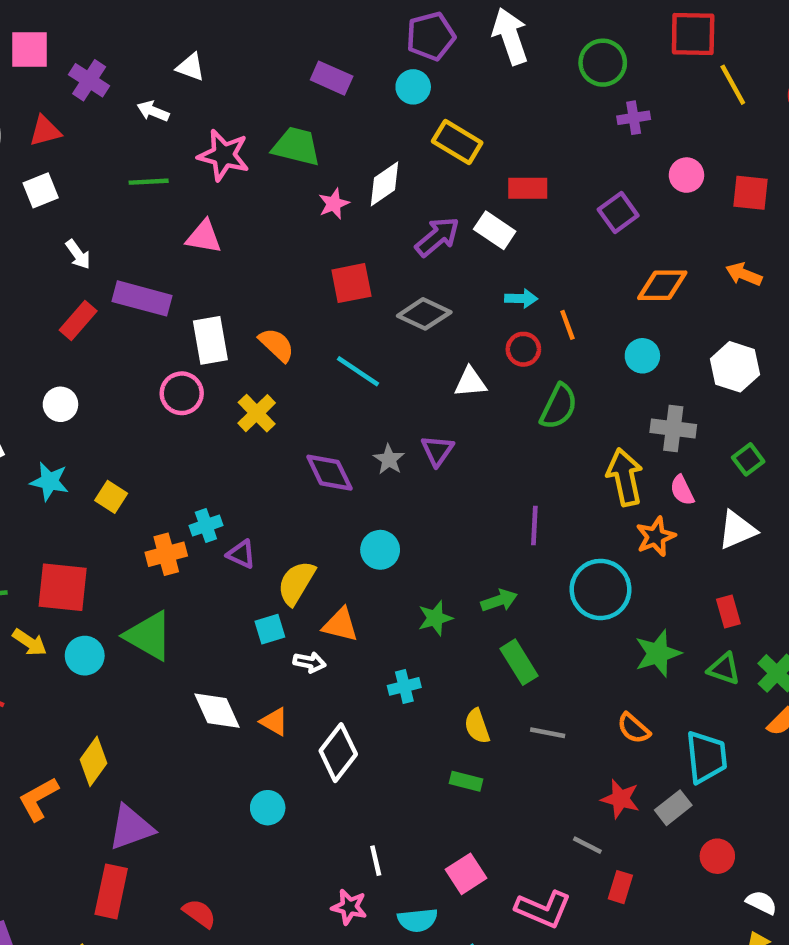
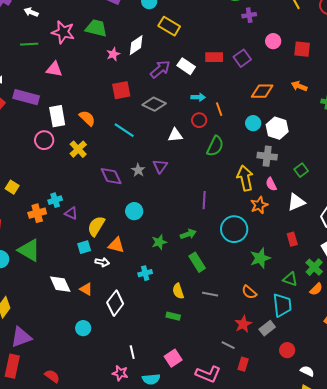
red rectangle: (528, 188) -> (214, 57), moved
white hexagon: (735, 367) -> (277, 128), moved
green triangle: (724, 669) -> (290, 279), moved
red star: (620, 799) -> (243, 324), turned 30

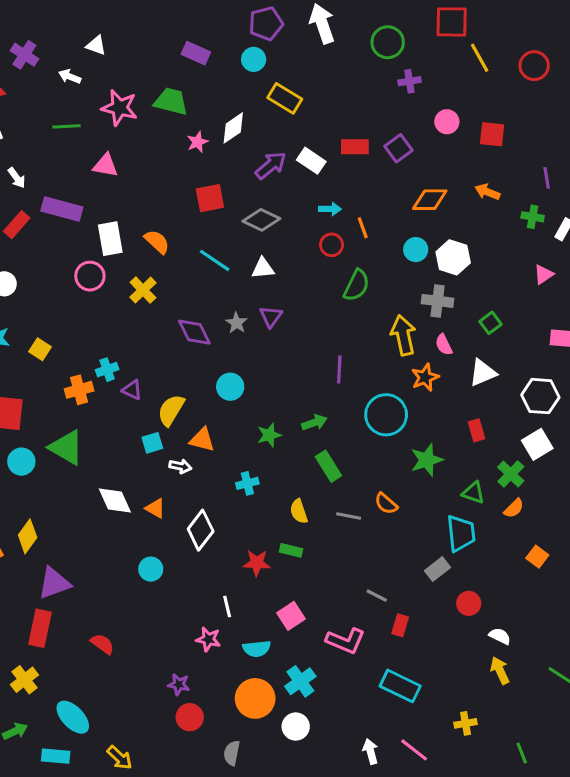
white triangle: (175, 135) -> (263, 268), moved
orange semicircle: (249, 292) -> (386, 504), moved
red star: (243, 324) -> (257, 563), moved, turned 30

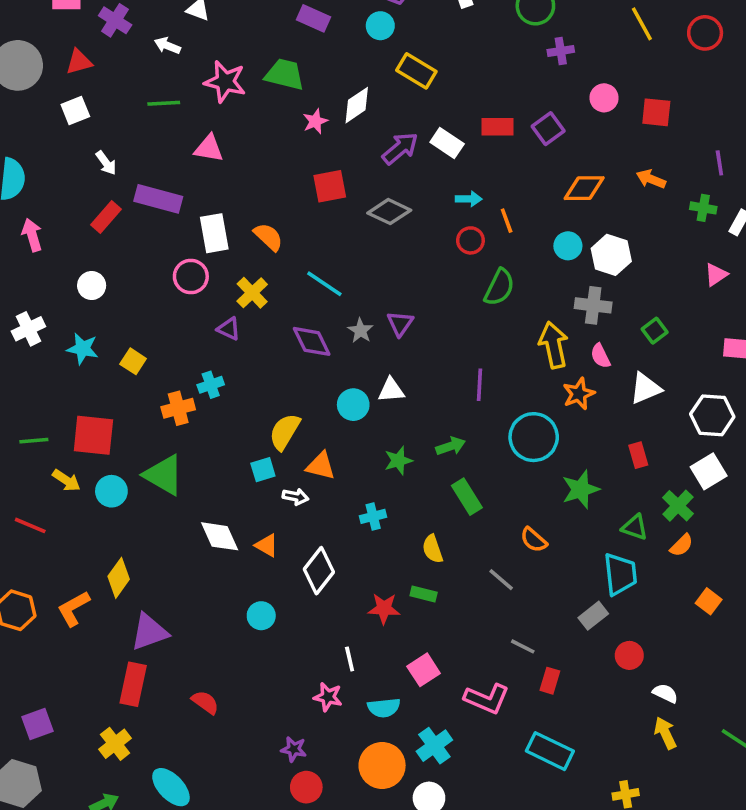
cyan line: (215, 260) -> (324, 284), moved
white triangle: (263, 268) -> (391, 390), moved
purple triangle: (132, 390) -> (229, 329), moved
gray line: (349, 516) -> (501, 580), moved, turned 30

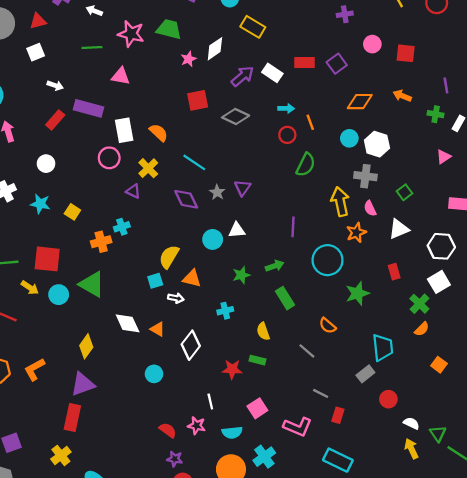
white arrow: (106, 163) -> (55, 85), turned -35
green triangle: (635, 527) -> (438, 434), moved, turned 36
yellow diamond: (119, 578) -> (86, 346), moved
red semicircle: (205, 702) -> (168, 430), moved

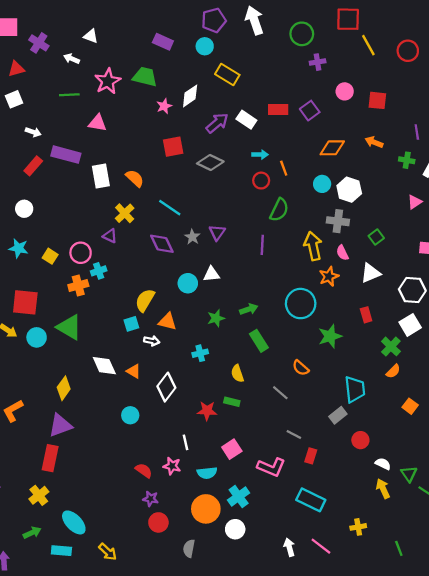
pink star: (131, 34) -> (108, 81), turned 30
pink circle: (109, 158) -> (81, 253), moved
purple line: (293, 227) -> (262, 245), moved

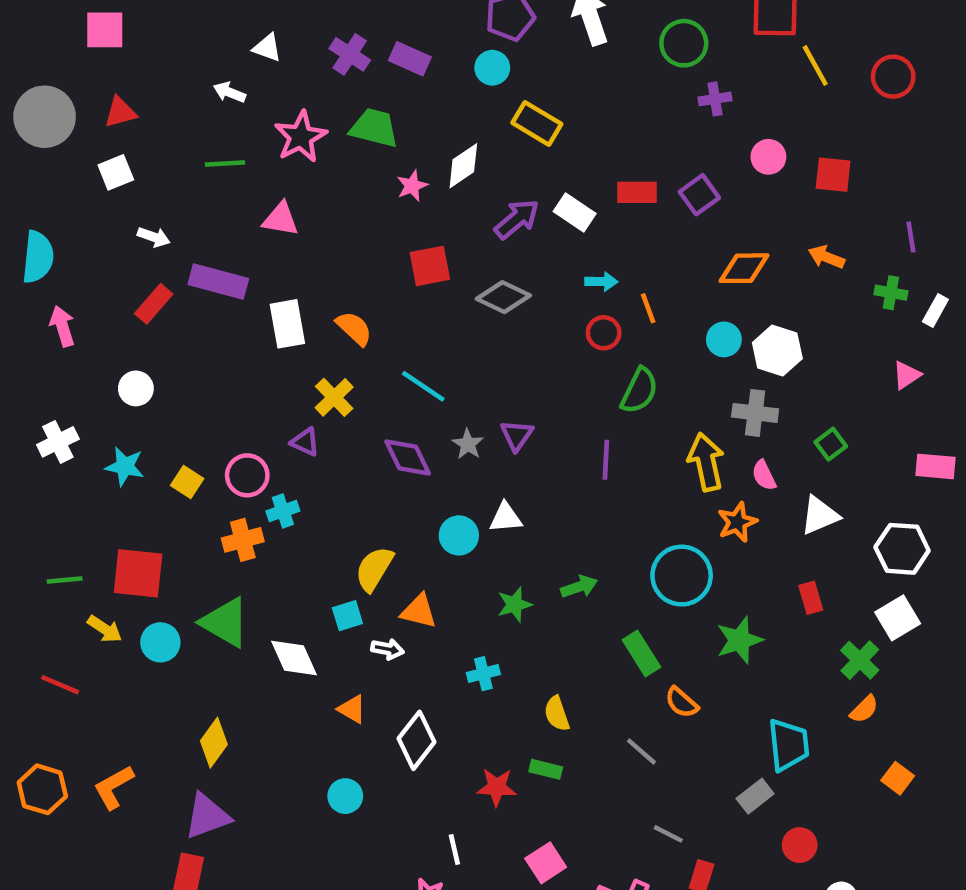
purple cross: (39, 43) -> (350, 54), moved
green rectangle: (259, 341) -> (641, 653), moved
white diamond: (104, 366) -> (294, 658), moved

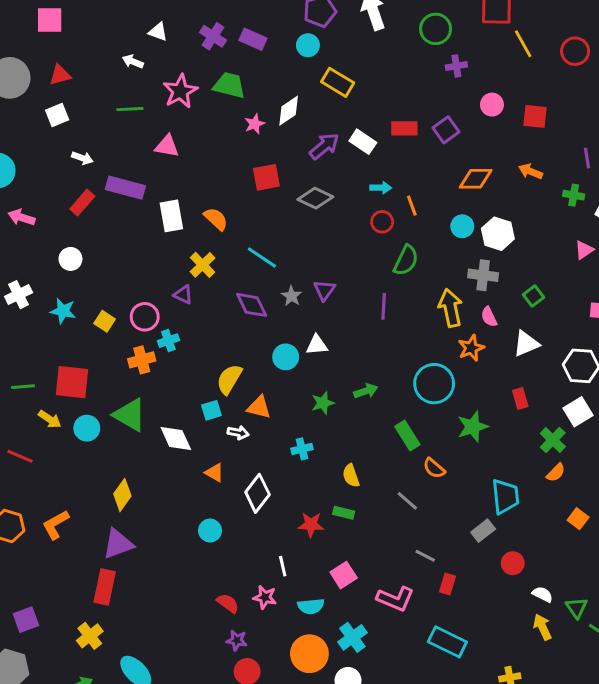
pink arrow: (62, 326) -> (21, 217), turned -55

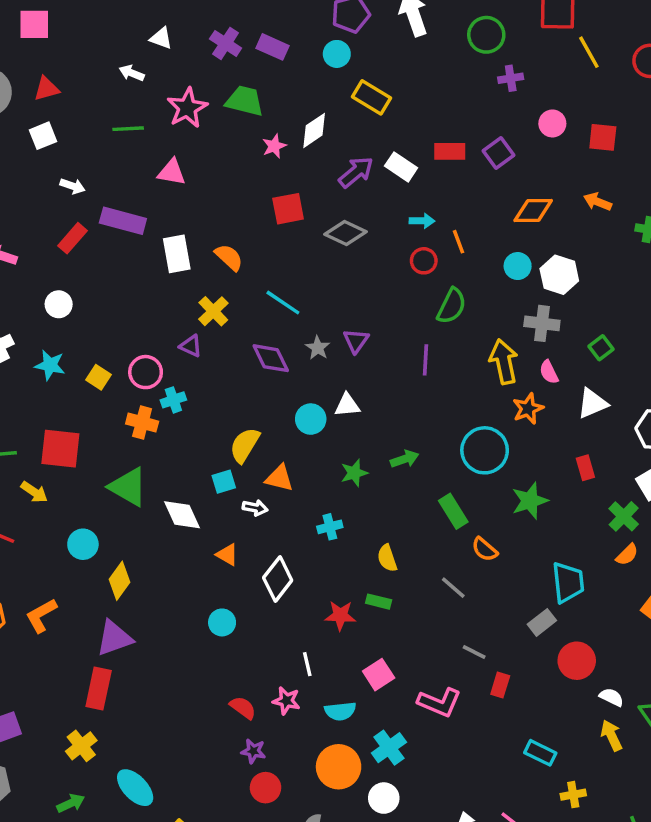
orange cross: (142, 360) -> (142, 423), turned 30
cyan circle: (87, 428) -> (83, 544), moved
red circle: (513, 563) -> (577, 661), size x1.4
cyan rectangle: (447, 642) -> (540, 753), moved, size x0.7

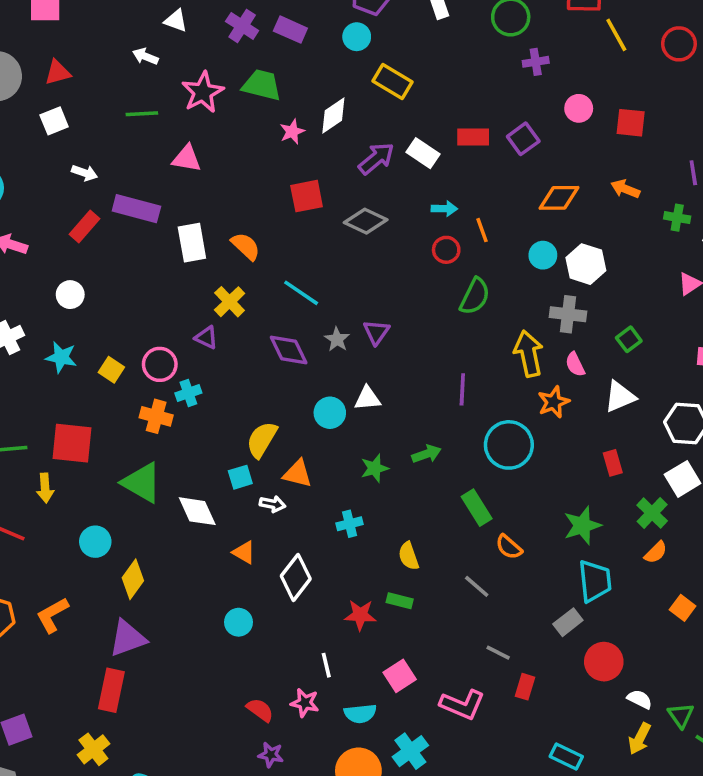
purple line: (425, 360) -> (462, 389), moved
yellow arrow: (34, 492) -> (45, 488), turned 52
green star: (530, 501) -> (582, 526), moved
yellow arrow: (611, 735) -> (640, 739), turned -128

